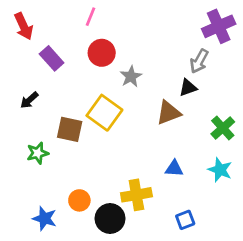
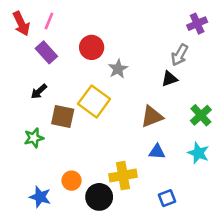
pink line: (91, 17) -> (49, 21), moved
purple cross: (219, 26) -> (197, 24), size x0.7
black arrow: (29, 100) -> (39, 91), moved
brown triangle: (168, 113) -> (152, 117), moved

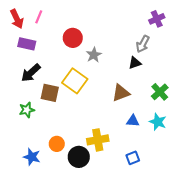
purple rectangle: (46, 52) -> (27, 44), moved, turned -36
black arrow: (39, 91) -> (31, 73), size x1.5
blue triangle: (157, 152) -> (133, 121), moved

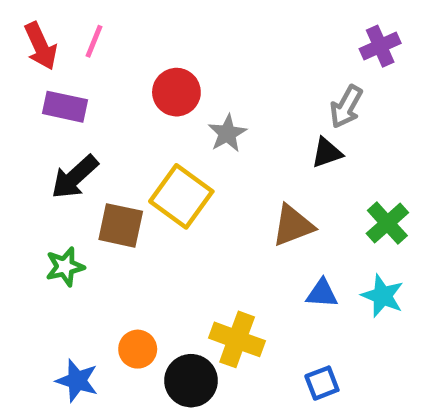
yellow cross: (98, 140) -> (237, 339), turned 30

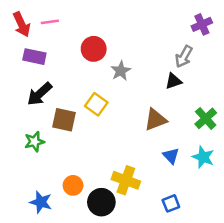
pink line: (94, 41) -> (50, 22), turned 60
yellow square: (181, 196) -> (96, 104), size x0.7
blue triangle: (322, 293) -> (171, 156), turned 42

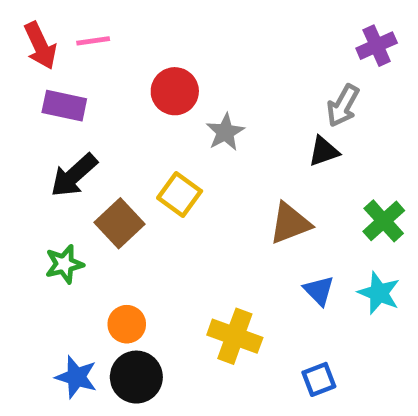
brown square: (64, 120) -> (120, 223), turned 35
orange circle: (73, 185) -> (127, 324), moved
black circle: (101, 202) -> (136, 377), moved

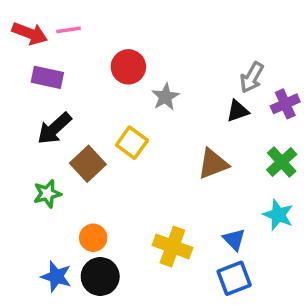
red arrow: (40, 46) -> (30, 33), turned -44
purple cross: (377, 46) -> (285, 104), moved
blue triangle: (319, 291) -> (234, 240), moved
blue square: (319, 379) -> (234, 278), size x1.4

